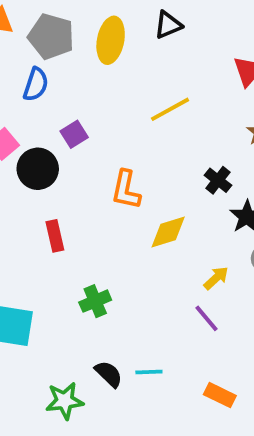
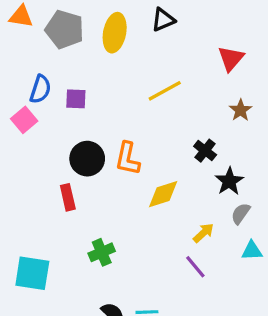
blue semicircle: (36, 84) -> (40, 89), moved
purple square: (74, 134) -> (76, 99), moved, turned 35
black circle: (38, 169) -> (87, 159), moved

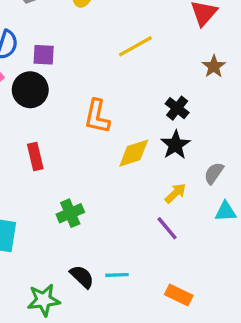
black circle: (87, 159) -> (30, 90), moved
black star: (229, 181) -> (175, 145), moved

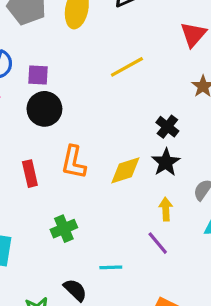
black circle: (30, 90) -> (44, 109), moved
orange L-shape: (97, 116) -> (74, 162), moved
yellow arrow: (175, 193) -> (166, 209), turned -50
cyan line: (117, 275) -> (111, 267), moved

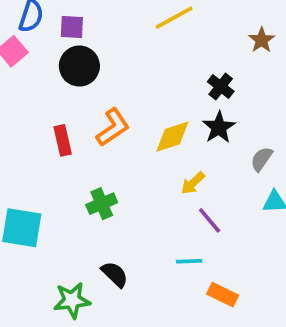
orange L-shape: (74, 162) -> (113, 127), turned -136
yellow arrow: (166, 209) -> (193, 183), moved, turned -130
cyan line: (111, 267) -> (189, 261), moved

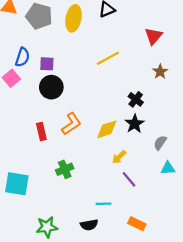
cyan line: (189, 261) -> (104, 204), moved
black semicircle: (115, 274) -> (89, 225), moved, turned 126

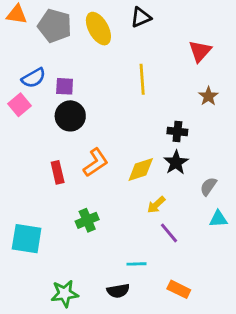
yellow ellipse: (74, 18) -> (98, 29), turned -40
blue semicircle: (22, 57) -> (34, 78), turned 42
yellow line: (108, 58) -> (142, 79), turned -65
black cross: (136, 99) -> (177, 131), turned -32

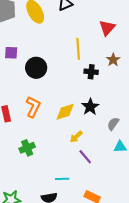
yellow line: (142, 79) -> (78, 49), moved
black circle: (70, 116) -> (36, 68), moved
black cross: (177, 131) -> (91, 72), moved
orange L-shape: (96, 162) -> (33, 107), turned -30

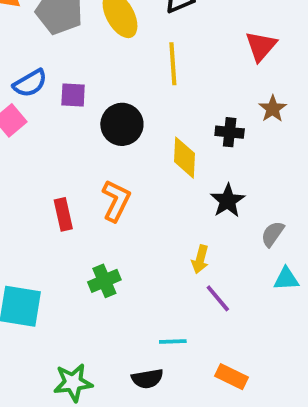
yellow line: (78, 49) -> (173, 64), moved
yellow diamond: (65, 112) -> (185, 158), moved, turned -70
yellow arrow: (76, 137) -> (200, 259), turned -32

